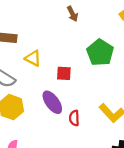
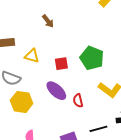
brown arrow: (72, 14) -> (48, 21), moved
green pentagon: (100, 53) -> (92, 58), moved

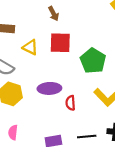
red square: (61, 64) -> (60, 43), moved, size x1.5
purple ellipse: (56, 91) -> (49, 88), turned -55

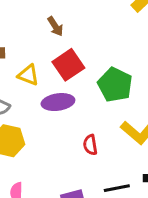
red square: (60, 43) -> (68, 65), turned -30
purple ellipse: (49, 88) -> (58, 102), moved

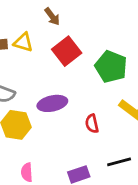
yellow triangle: (28, 75) -> (23, 42), moved
purple ellipse: (58, 102) -> (52, 103), moved

